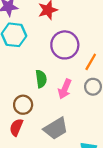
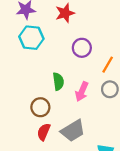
purple circle: (65, 45) -> (82, 48), size x0.7
red semicircle: (16, 127) -> (44, 132), moved

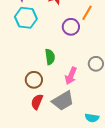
orange line: (108, 65) -> (87, 13), moved
pink arrow: (82, 92) -> (71, 76), moved

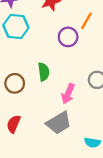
brown circle: (34, 80) -> (15, 83), moved
red semicircle: (37, 102) -> (14, 124), moved

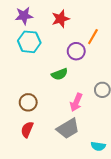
green semicircle: (44, 72) -> (60, 74), moved, turned 77
brown circle: (15, 83) -> (28, 102), moved

